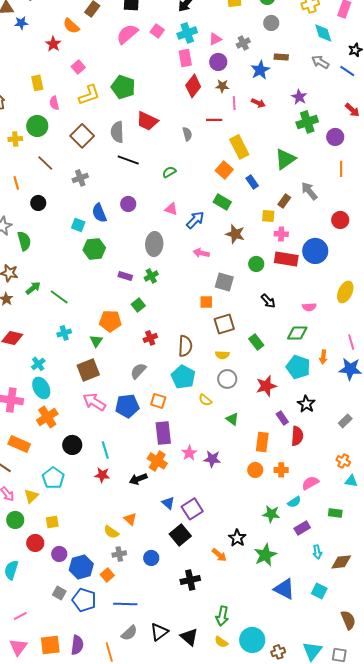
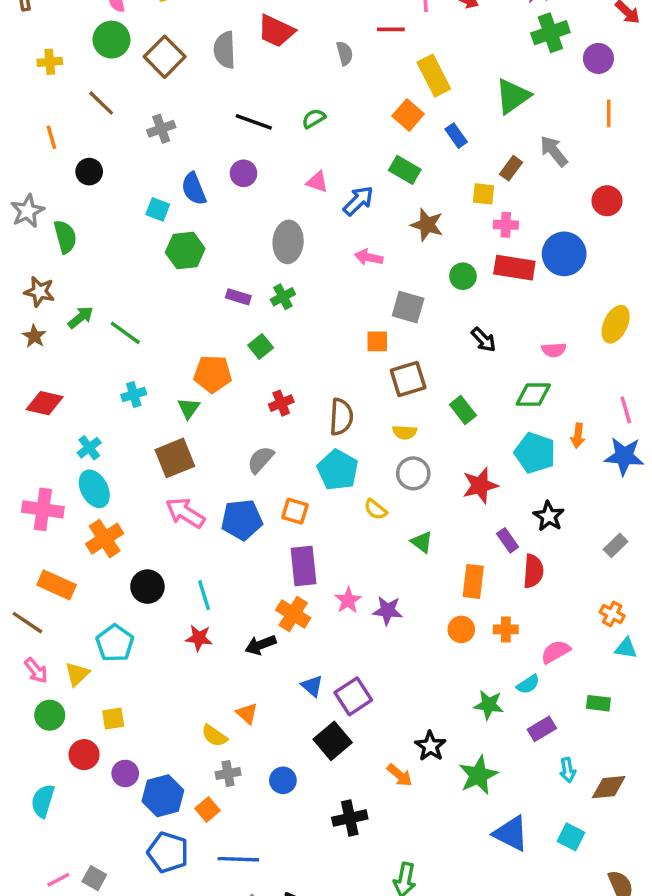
green circle: (37, 126) -> (111, 40), moved
black line: (128, 160) -> (254, 122), moved
gray square: (59, 593) -> (94, 878), moved

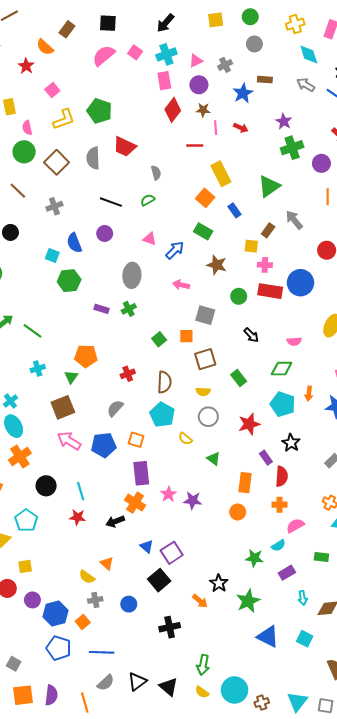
gray semicircle: (345, 53) -> (156, 173), moved
green square: (261, 347) -> (159, 339), moved
orange cross: (506, 629) -> (280, 505), moved

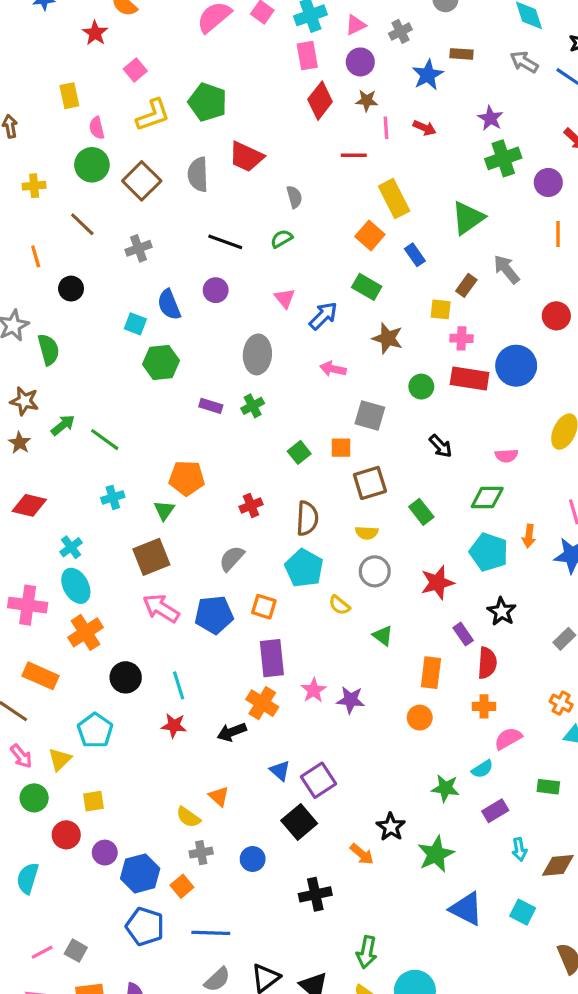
pink triangle: (150, 239) -> (285, 298), turned 32

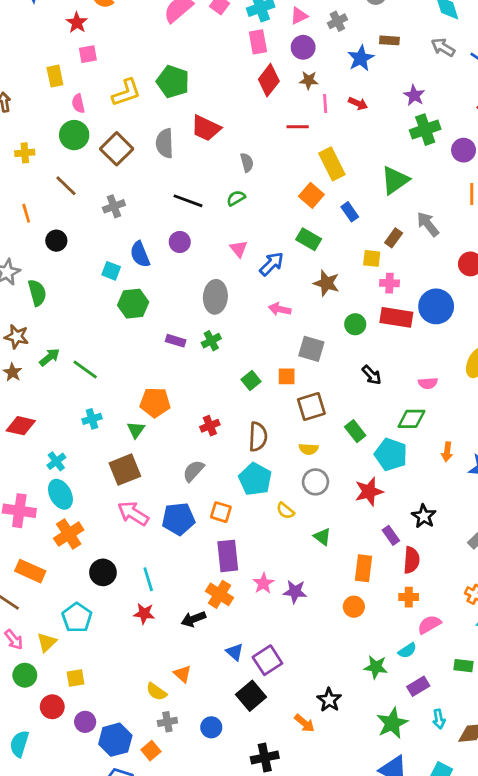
pink square: (135, 70) -> (88, 54), moved, turned 30
cyan pentagon: (489, 552) -> (391, 454), moved
green star: (436, 854) -> (392, 723), moved

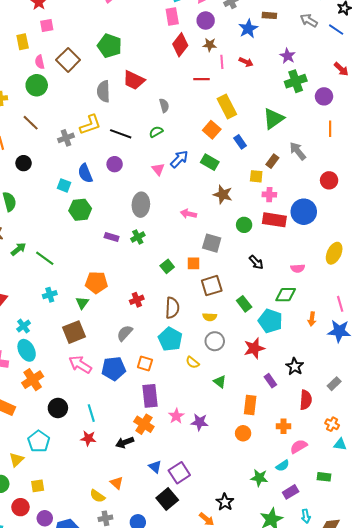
yellow L-shape: (126, 93) -> (90, 125), moved
brown square: (117, 149) -> (68, 60), moved
blue arrow: (272, 264) -> (179, 159), moved
red semicircle: (411, 560) -> (306, 400), moved

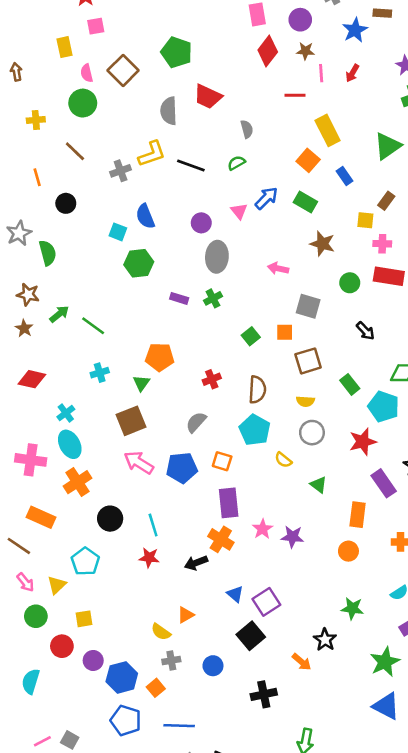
red arrow: (246, 62) -> (352, 73), turned 96
purple circle: (115, 164) -> (201, 223), moved
purple rectangle: (270, 381) -> (384, 483), size x1.5
green star: (259, 478) -> (352, 608), moved
orange triangle: (117, 483) -> (186, 615), turned 48

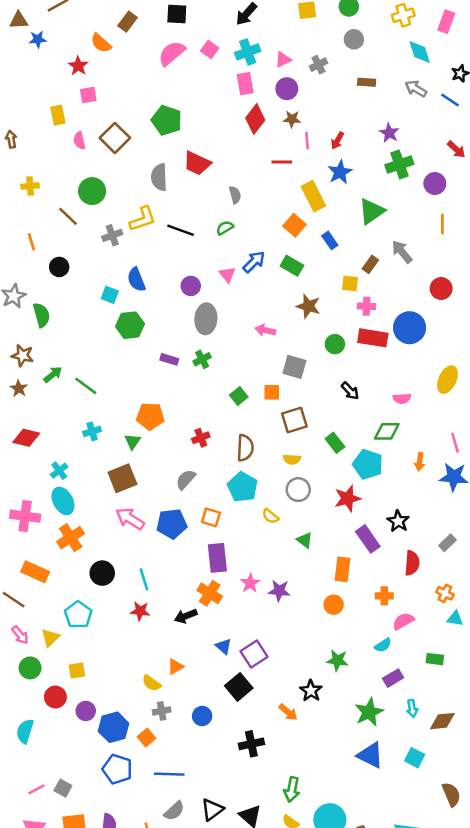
blue star: (355, 30) -> (340, 172), moved
green circle: (83, 103) -> (92, 191), moved

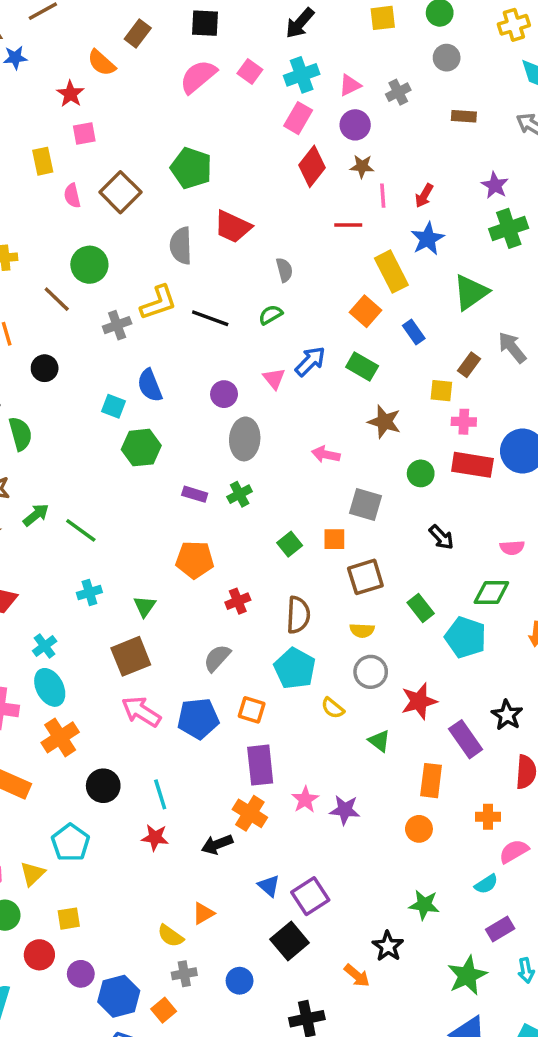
pink rectangle: (245, 84) -> (298, 118), turned 40
orange pentagon: (150, 416) -> (195, 560), moved
red star: (348, 498) -> (419, 701), moved

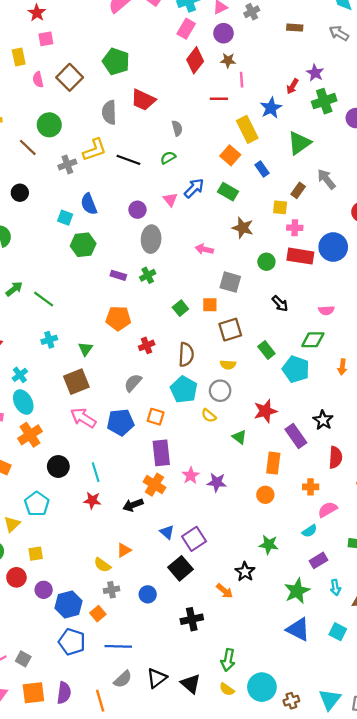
red arrow: (424, 196) -> (292, 86), moved
gray circle: (371, 672) -> (220, 391), moved

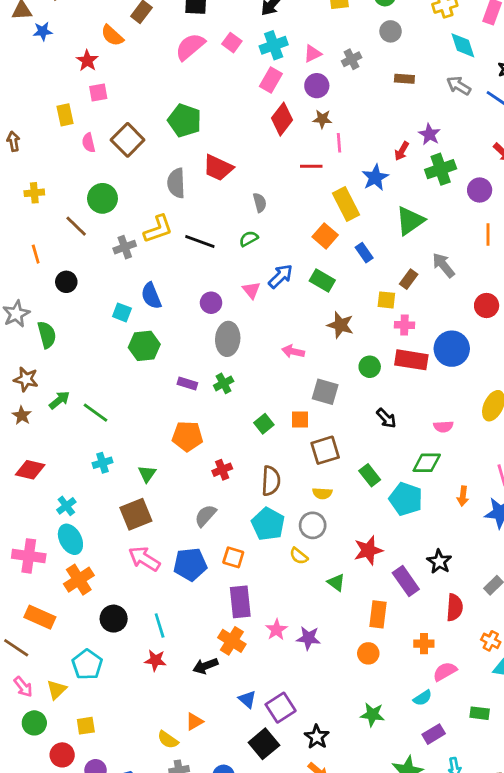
black star: (245, 572) -> (317, 737), moved

